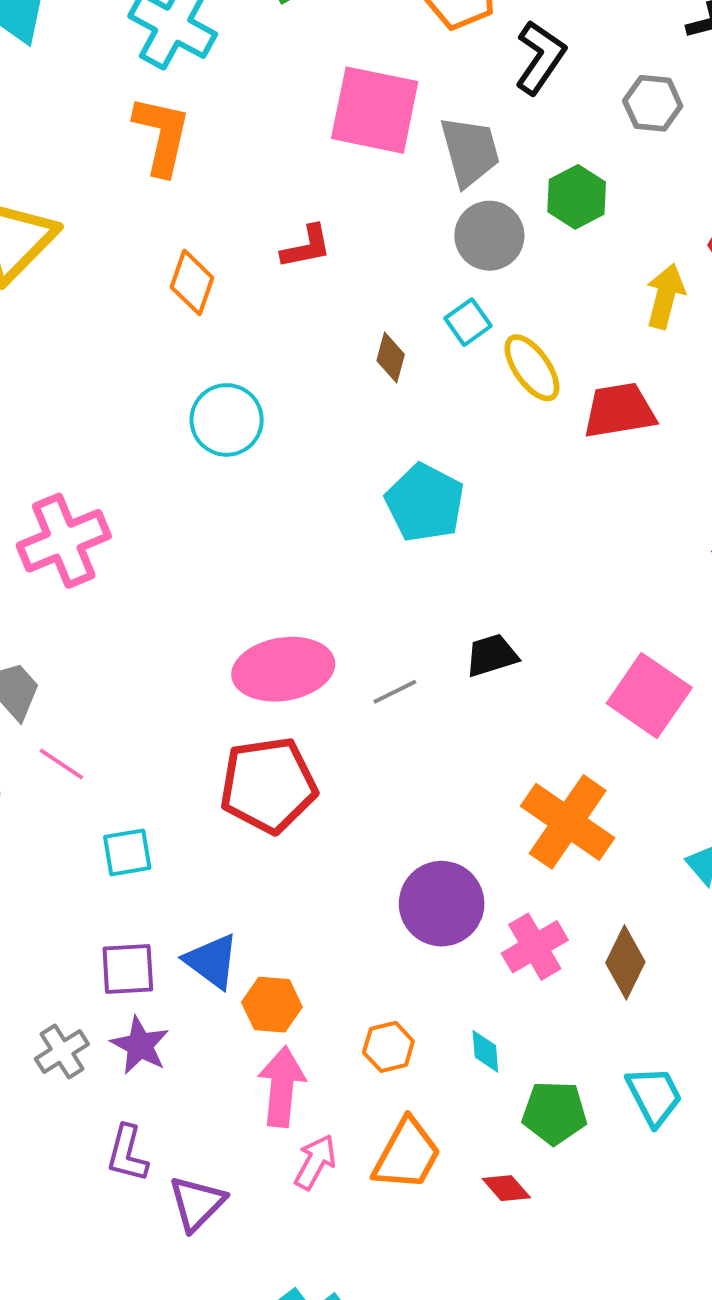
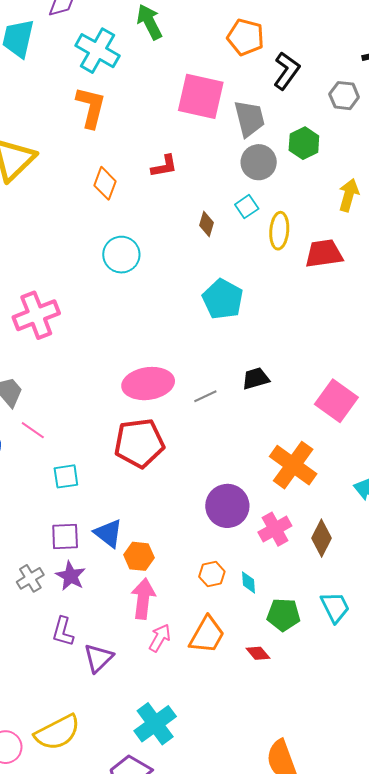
yellow ellipse: (532, 368) -> (279, 231), turned 39
orange hexagon: (388, 1047) -> (212, 574), moved

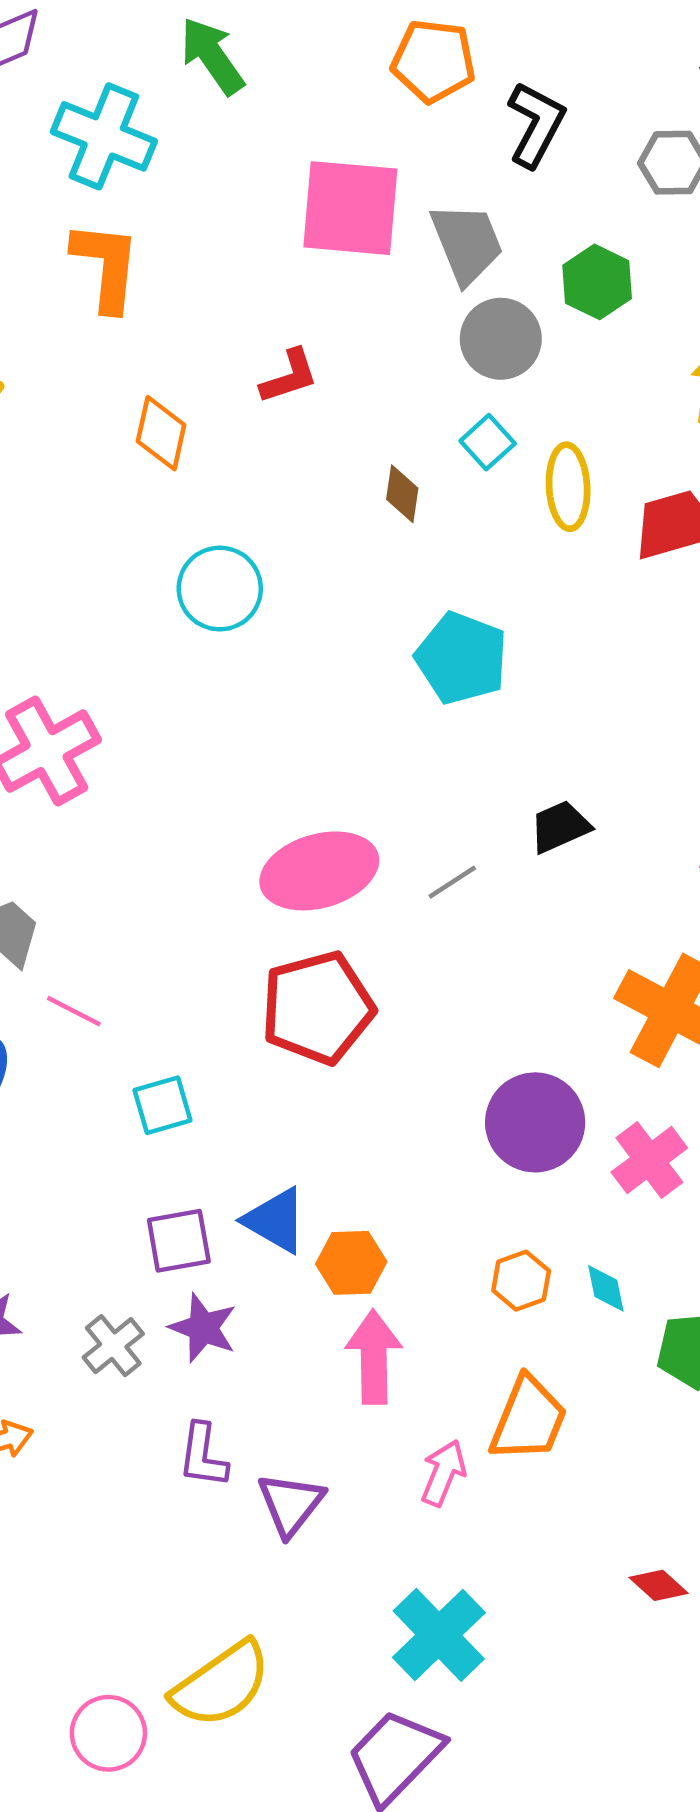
pink arrow: (160, 638) -> (443, 1473), moved
red diamond: (258, 653) -> (659, 1585), moved

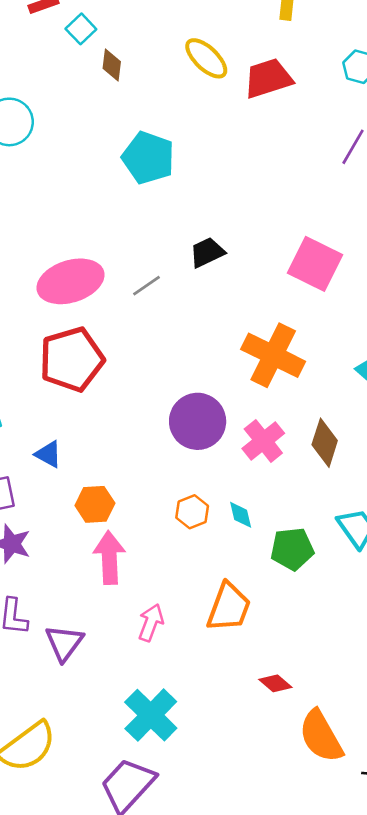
cyan square: (488, 442) -> (81, 29), moved
yellow ellipse: (568, 487) -> (206, 58), turned -42
blue triangle: (275, 1220) -> (48, 454), moved, size x0.7
orange trapezoid: (528, 1419) -> (229, 607), moved

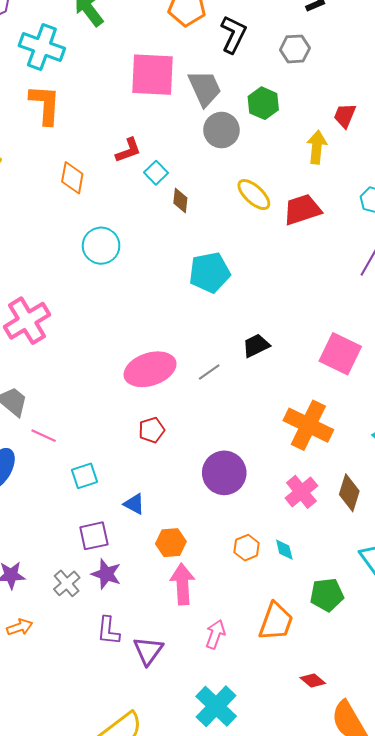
cyan pentagon: (148, 158) -> (210, 272), turned -30
red pentagon: (72, 359) -> (152, 430), size x0.5
purple circle: (198, 421) -> (224, 473), moved
green pentagon: (292, 549) -> (327, 595), moved

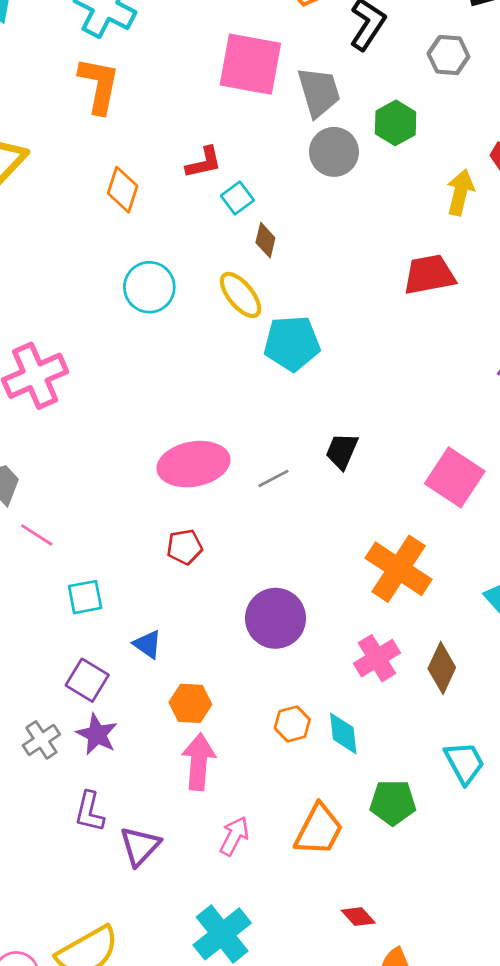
yellow ellipse: (254, 195) -> (241, 295), moved
black trapezoid: (256, 346) -> (342, 451), turned -48
purple square: (94, 536) -> (87, 680), turned 36
cyan diamond: (284, 550) -> (343, 733), size x1.4

